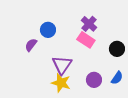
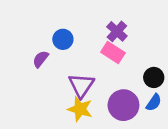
black circle: (117, 49) -> (154, 77), moved
purple circle: (94, 80) -> (123, 105), size x1.5

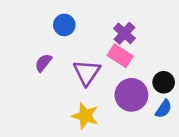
blue circle: (63, 39) -> (64, 25), moved
purple triangle: (81, 85) -> (87, 72), moved
purple circle: (123, 105) -> (131, 95), moved

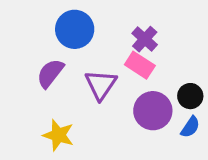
blue circle: (64, 25) -> (75, 29), size x1.5
purple semicircle: (43, 63) -> (50, 73), size x1.4
yellow star: (85, 116) -> (58, 135), moved

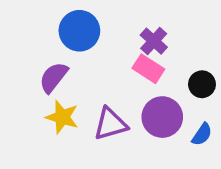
purple triangle: (101, 85) -> (110, 124), moved, turned 40
black circle: (190, 96) -> (202, 84), moved
yellow star: (58, 135) -> (62, 117), moved

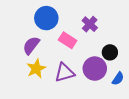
pink rectangle: (148, 69) -> (68, 40), moved
black circle: (202, 84) -> (110, 52), moved
yellow star: (62, 117) -> (36, 69), turned 30

